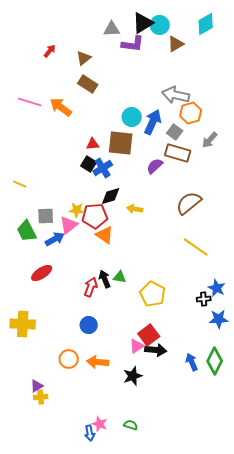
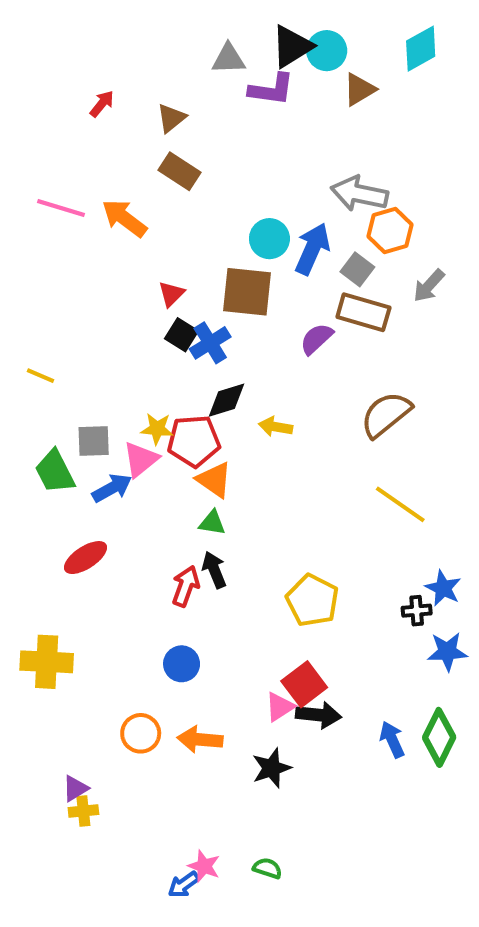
red triangle: (93, 144) -> (171, 294), moved, turned -40
green triangle: (120, 277) -> (212, 523), moved
blue arrow: (90, 433) -> (184, 885), turned 63

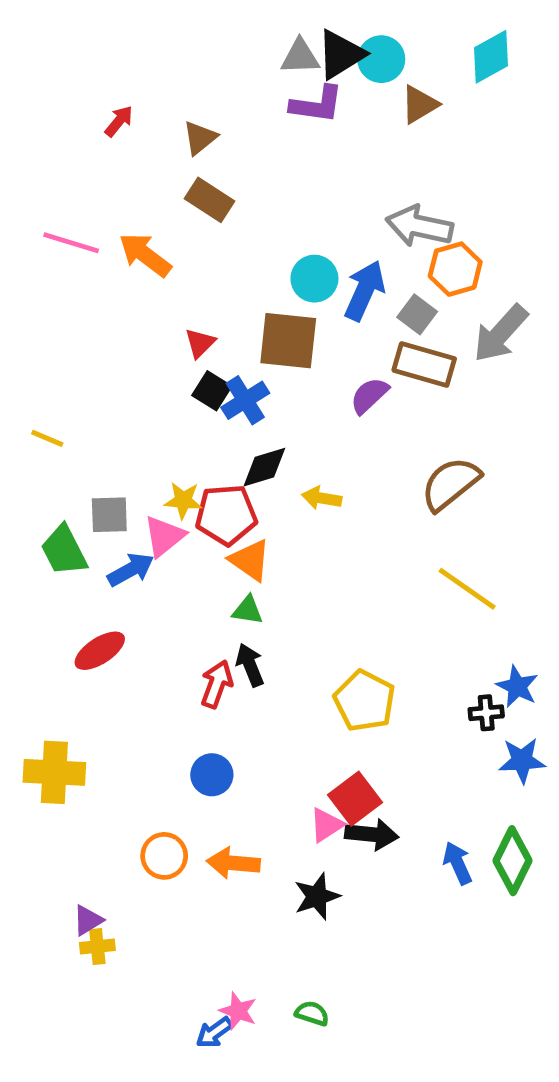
gray triangle: (229, 59) -> (300, 57), moved
gray arrow: (429, 286) -> (501, 333), size x1.5

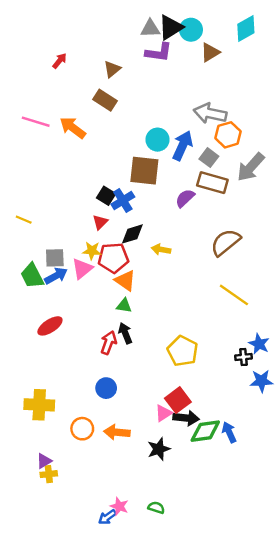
brown triangle: (200, 138) -> (112, 69), moved
red triangle: (200, 343) -> (100, 222), moved
blue arrow: (131, 570) -> (56, 276), moved
yellow cross: (54, 772) -> (39, 405), moved
green diamond: (512, 861) -> (205, 431), moved, turned 56

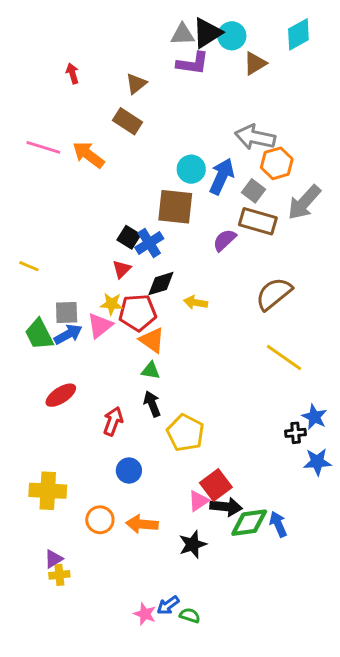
red arrow: (60, 61) -> (72, 73), turned -56
red arrow: (109, 343) -> (113, 421), moved
yellow pentagon: (183, 351) -> (185, 433), moved
blue arrow: (107, 517) -> (168, 605), moved

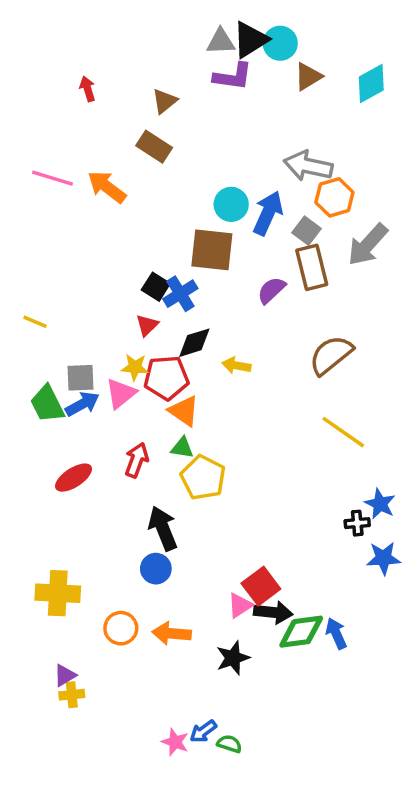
cyan diamond: (298, 34) -> (371, 84), moved
brown rectangle: (258, 221) -> (312, 267), turned 60
black arrow: (152, 404) -> (163, 528), moved, size x1.4
red arrow: (113, 421) -> (137, 460), moved
yellow pentagon: (185, 433) -> (203, 478), moved

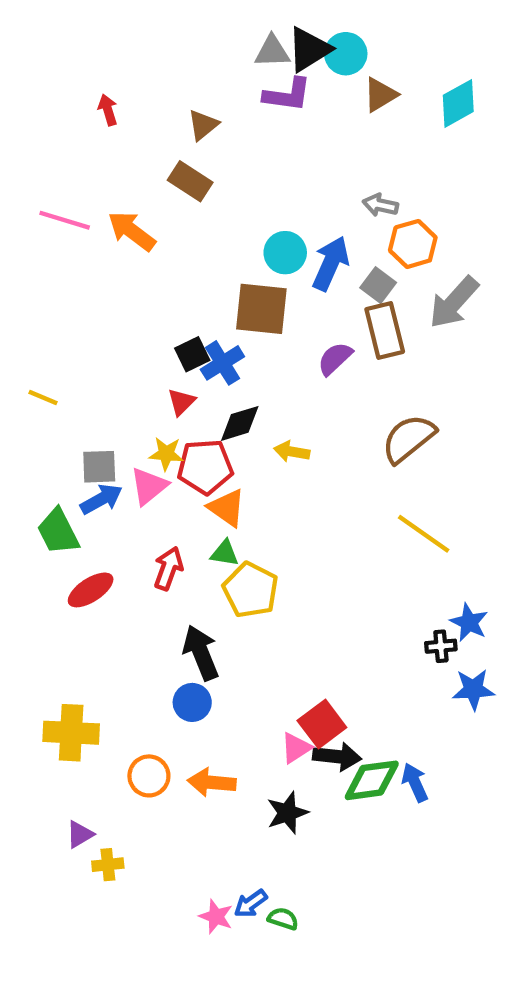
gray arrow: (308, 166) -> (380, 205), size x0.6
black square: (156, 287) -> (192, 354), turned 32
green trapezoid: (47, 404) -> (58, 532), moved
yellow cross: (72, 695) -> (108, 865), moved

